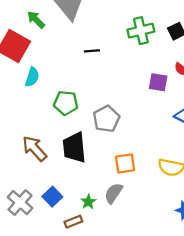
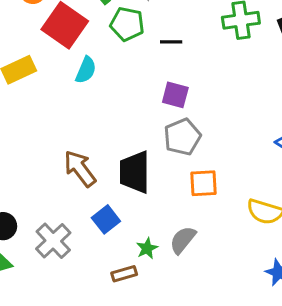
purple square: (158, 82) -> (175, 95), moved
green pentagon: (66, 103) -> (127, 24), moved
orange square: (125, 163) -> (204, 183), moved
blue square: (52, 197) -> (106, 219), moved

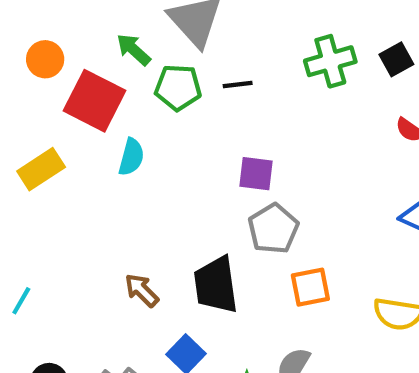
black line: (171, 42) -> (238, 84), moved
brown arrow: (80, 168) -> (142, 290), size x0.7

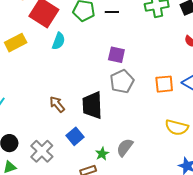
orange square: (310, 287) -> (164, 84), moved

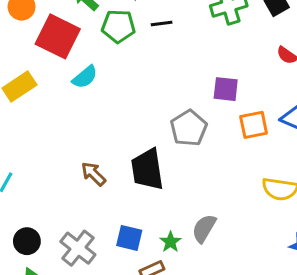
cyan semicircle: (59, 41) -> (85, 77), turned 36
purple square: (116, 55) -> (226, 89), moved
blue square: (75, 136) -> (129, 238), moved, turned -30

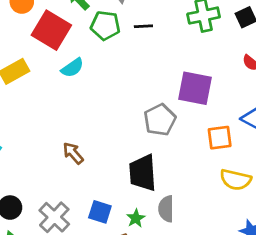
purple square: (226, 89) -> (195, 88), size x1.5
orange square: (254, 125) -> (220, 138), moved
black trapezoid: (147, 169) -> (143, 173), moved
gray semicircle: (204, 228) -> (166, 209), turned -35

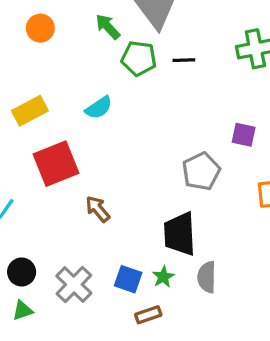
red square: (51, 30) -> (56, 164), moved, turned 36
purple square: (195, 88) -> (244, 135), size x0.6
green star: (136, 218) -> (163, 277), moved

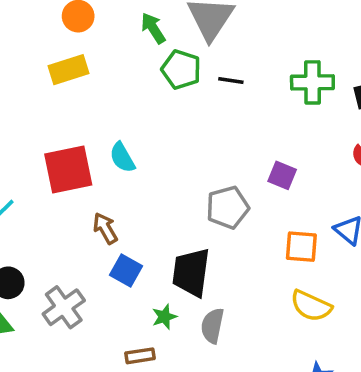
cyan semicircle: (99, 108) -> (122, 157), moved, turned 84
yellow rectangle: (30, 111) -> (68, 70), moved
blue square: (128, 279) -> (126, 271), moved

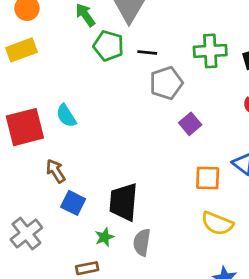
purple square: (282, 175) -> (190, 124), turned 30
gray pentagon: (228, 207) -> (166, 83), moved

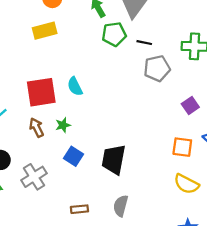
green pentagon: (108, 46) -> (114, 34), turned -30
purple square: (190, 124) -> (190, 106), moved
brown arrow: (56, 171) -> (36, 128), moved
green star: (104, 237) -> (63, 125), moved
gray semicircle: (142, 242) -> (121, 206), moved

